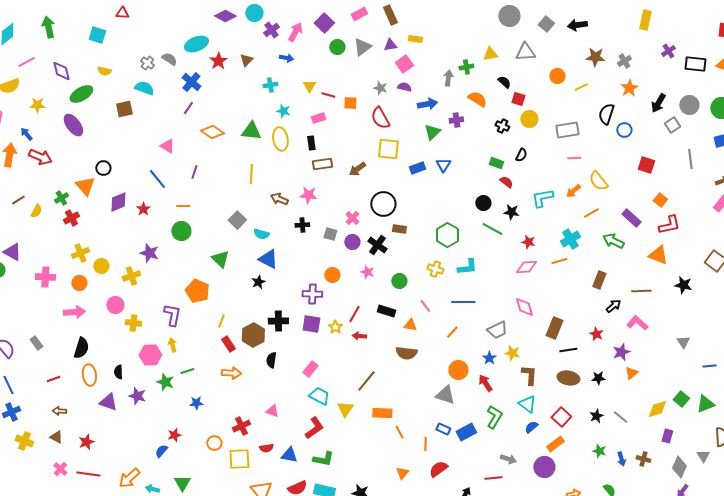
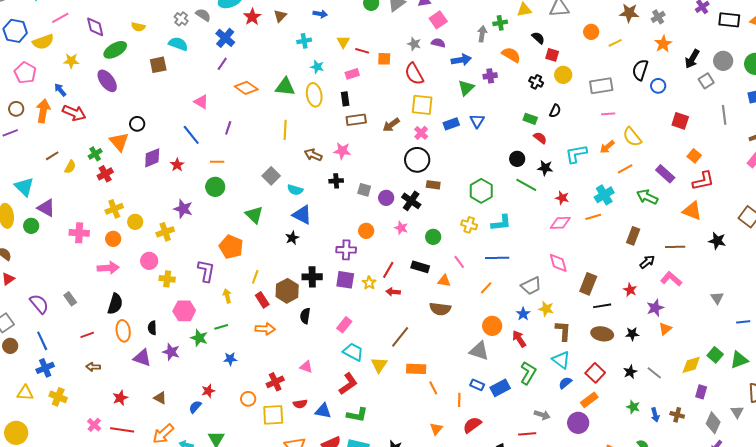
pink cross: (352, 218) -> (421, 133), moved
yellow arrow: (172, 345) -> (227, 296), moved
brown triangle: (56, 437) -> (160, 398), moved

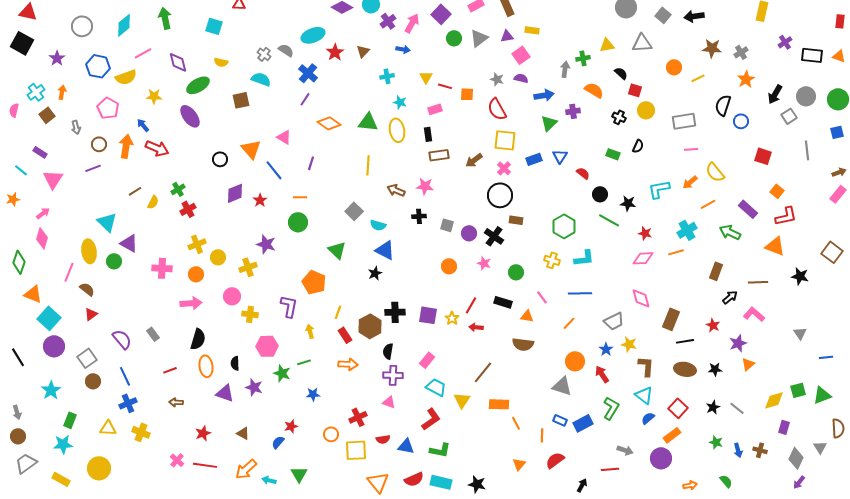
red semicircle: (540, 138) -> (583, 173), moved
orange triangle: (119, 142) -> (251, 149), moved
purple cross: (346, 250) -> (393, 375), moved
green square: (715, 355) -> (798, 390), turned 35

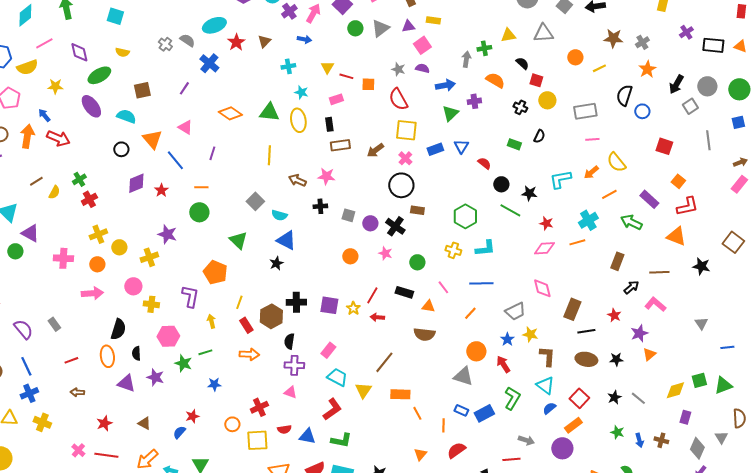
cyan semicircle: (261, 79) -> (126, 116), moved
purple line: (305, 99) -> (184, 88), moved
black semicircle: (198, 339) -> (118, 329), moved

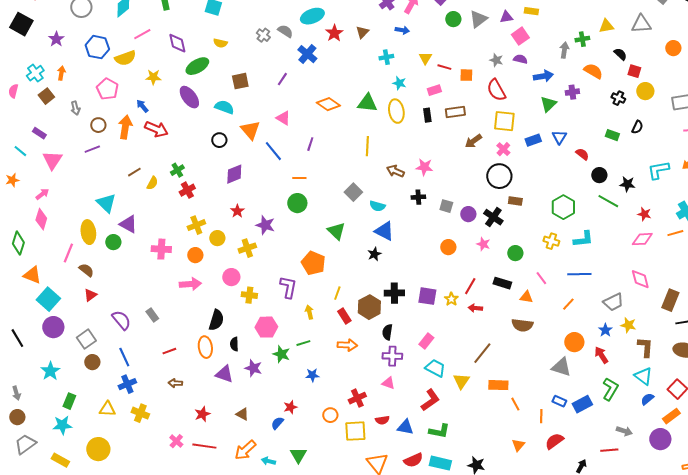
brown rectangle: (340, 145) -> (455, 112), moved
red star: (161, 190) -> (237, 211), moved

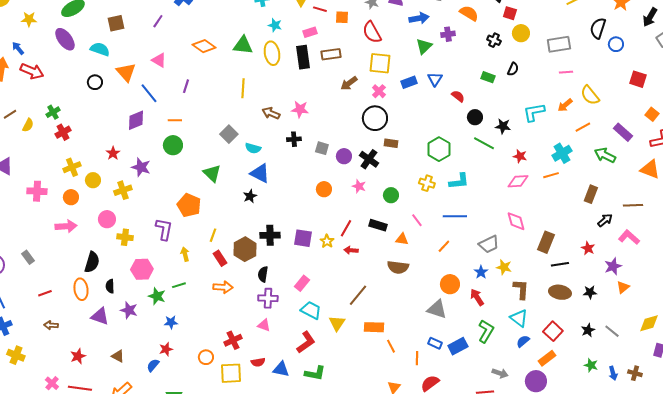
black rectangle: (427, 115) -> (303, 57), size x1.6
purple diamond: (234, 174) -> (136, 120), moved
blue star: (312, 375) -> (171, 322), moved

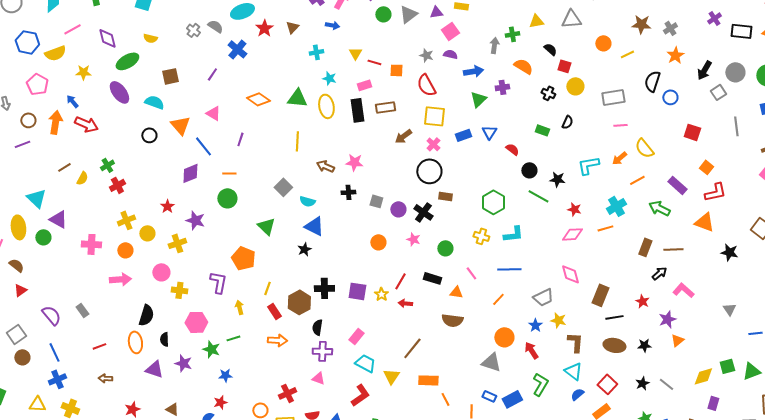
brown line: (633, 205) -> (673, 249), moved

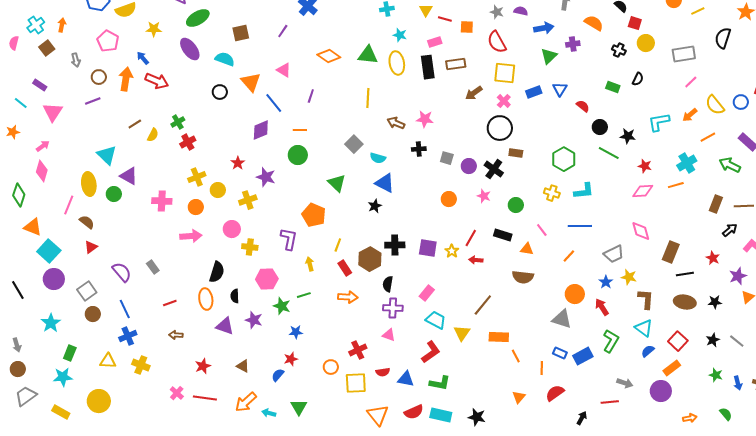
blue circle: (670, 97) -> (741, 102), moved
pink line: (620, 125) -> (691, 82), turned -40

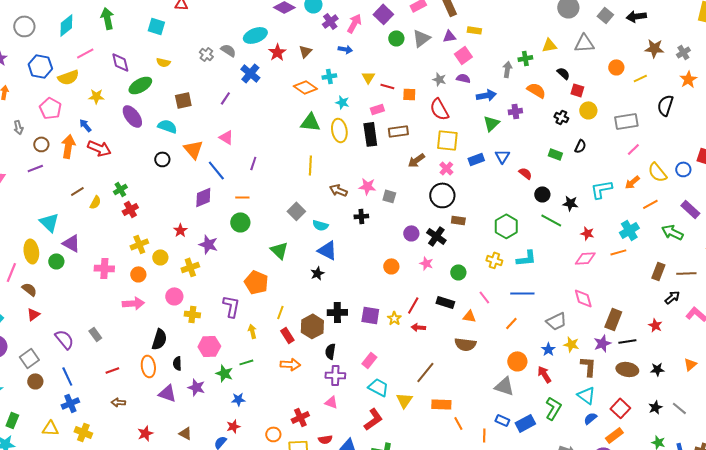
orange diamond: (329, 56) -> (305, 87), moved
gray square: (447, 158) -> (389, 196), moved
purple star: (738, 276) -> (602, 343), moved

